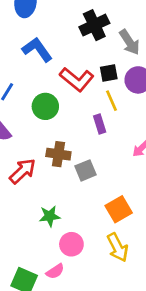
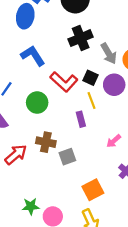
black square: (109, 73) -> (90, 78), turned 32
green star: (50, 216) -> (31, 206), moved

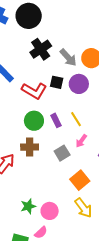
yellow line: (92, 100) -> (76, 119), moved
green circle: (37, 103) -> (34, 121), moved
pink arrow: (114, 141) -> (81, 141), moved
gray square: (67, 157) -> (62, 153), moved

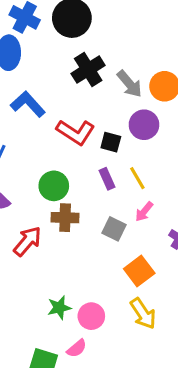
black square: (57, 82) -> (111, 142), moved
green circle: (34, 121) -> (54, 186), moved
gray square: (62, 153) -> (114, 229), turned -35

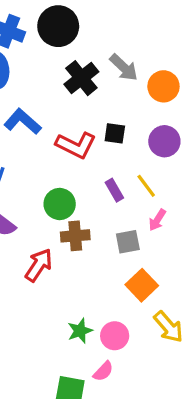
gray arrow: (129, 84) -> (124, 67), moved
purple circle: (144, 125) -> (164, 141), moved
black square: (111, 142) -> (115, 133), moved
gray square: (114, 229) -> (128, 242), turned -30
orange square: (139, 271) -> (142, 285), moved

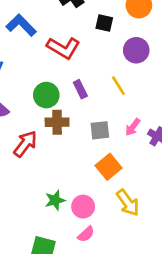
black square: (115, 133) -> (104, 23), moved
purple rectangle: (114, 190) -> (80, 89), moved
pink arrow: (157, 220) -> (133, 127), moved
pink semicircle: (103, 371) -> (86, 234), moved

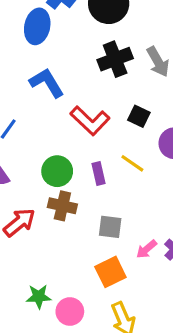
black square: (104, 23) -> (139, 116), moved
yellow line: (118, 86) -> (132, 163), moved, turned -36
pink arrow: (133, 127) -> (146, 249), moved

